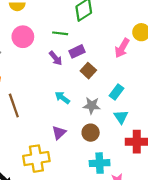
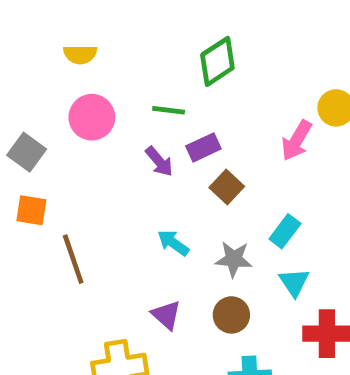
purple triangle: (59, 133) -> (166, 315), turned -35

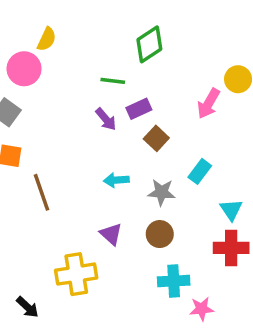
yellow semicircle: (80, 54) -> (47, 39), turned -65
pink circle: (92, 117) -> (24, 69), moved
cyan arrow: (173, 243) -> (116, 180), turned -40
cyan triangle: (294, 282) -> (231, 210), moved

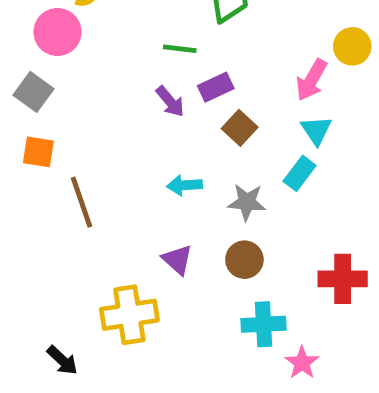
cyan triangle: (231, 210) -> (316, 130), moved
pink star: (202, 309) -> (302, 363), turned -30

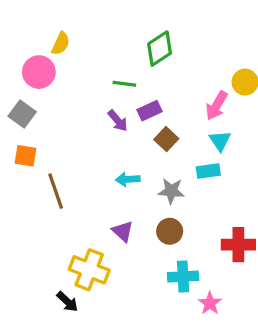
cyan rectangle: (300, 173) -> (208, 171), turned 45
yellow cross: (129, 315) -> (89, 270), turned 30
black arrow: (62, 360) -> (67, 302), moved

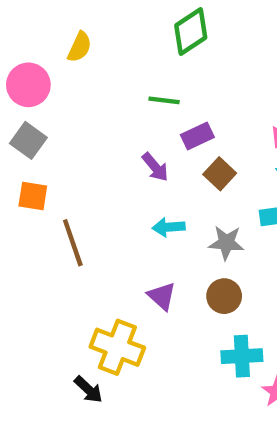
green diamond: (160, 49) -> (191, 31), moved
pink circle: (39, 72) -> (28, 85), moved
purple arrow: (118, 121) -> (155, 167), moved

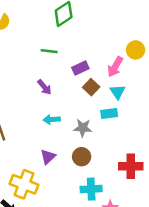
purple rectangle: (197, 136) -> (80, 68), moved
brown square: (220, 174) -> (91, 87), moved
purple triangle: (162, 296) -> (48, 157), turned 35

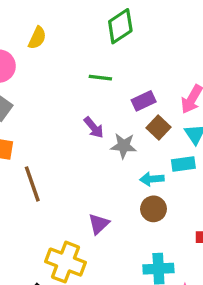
cyan arrow: (52, 119) -> (152, 179), moved
gray star: (83, 128) -> (124, 146), moved
brown circle: (82, 157) -> (154, 209), moved

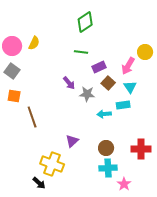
yellow semicircle: (37, 38) -> (34, 43), moved
green line: (100, 78) -> (81, 52), moved
brown circle: (154, 209) -> (106, 148), moved

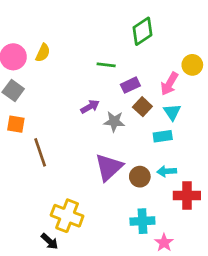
green diamond: (85, 22) -> (142, 31), moved
purple arrow: (69, 83) -> (90, 107), turned -80
cyan arrow: (104, 114) -> (167, 171), moved
purple triangle: (72, 141) -> (109, 167), moved, size x1.6
brown circle: (106, 148) -> (140, 177), moved

